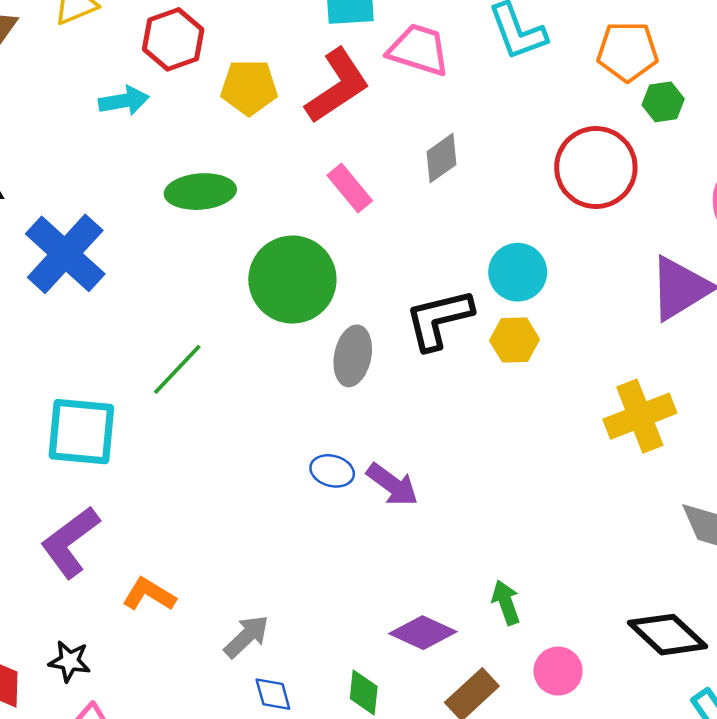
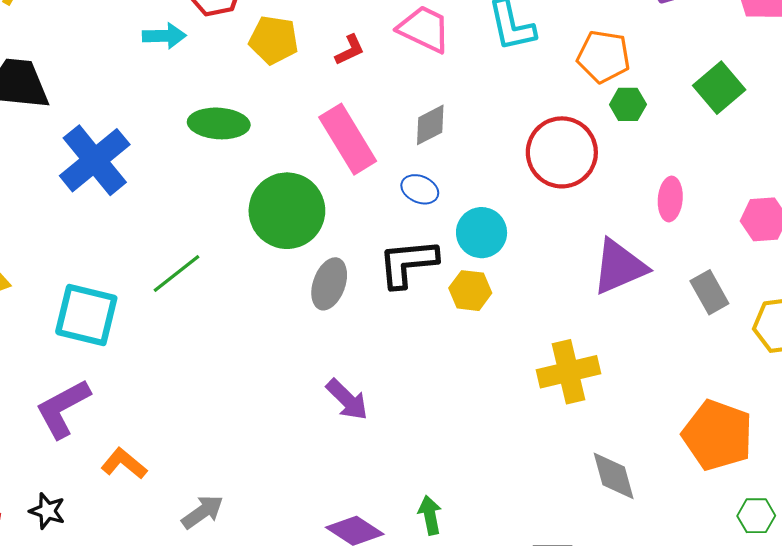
red L-shape: (337, 86) -> (350, 50), size x0.5
pink rectangle: (350, 188) -> (348, 139), size x1.6
blue ellipse: (332, 471) -> (420, 189), moved

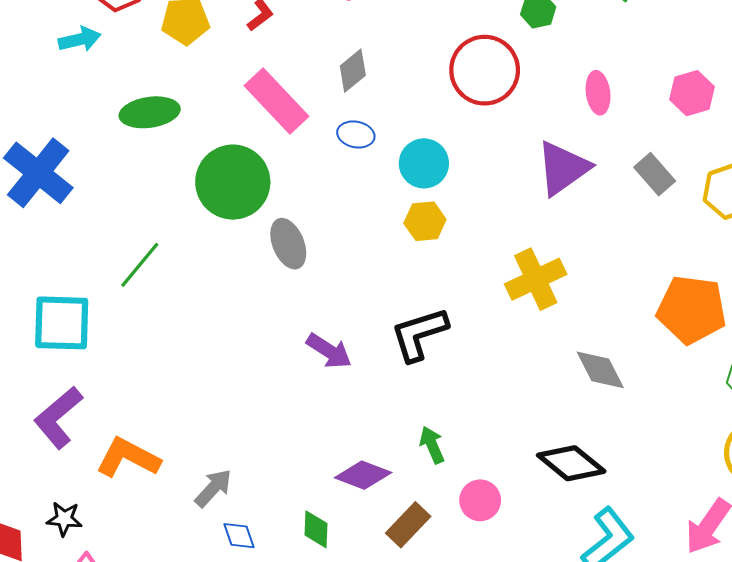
black L-shape: (408, 263) -> (419, 334), moved
gray ellipse: (329, 284) -> (288, 244), turned -30
orange L-shape: (124, 464) -> (128, 458), size x1.4

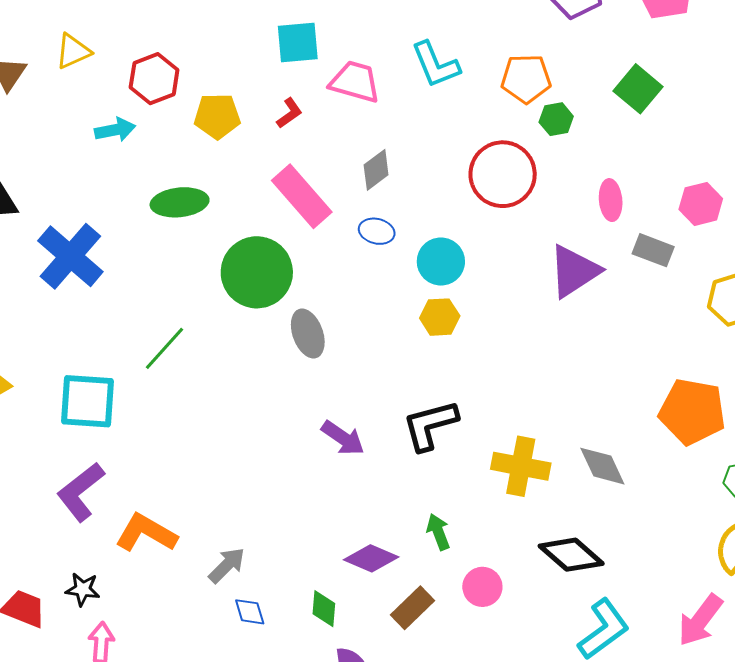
gray rectangle: (655, 174) -> (653, 250), moved, turned -30
yellow cross: (536, 279) -> (521, 466), moved, turned 34

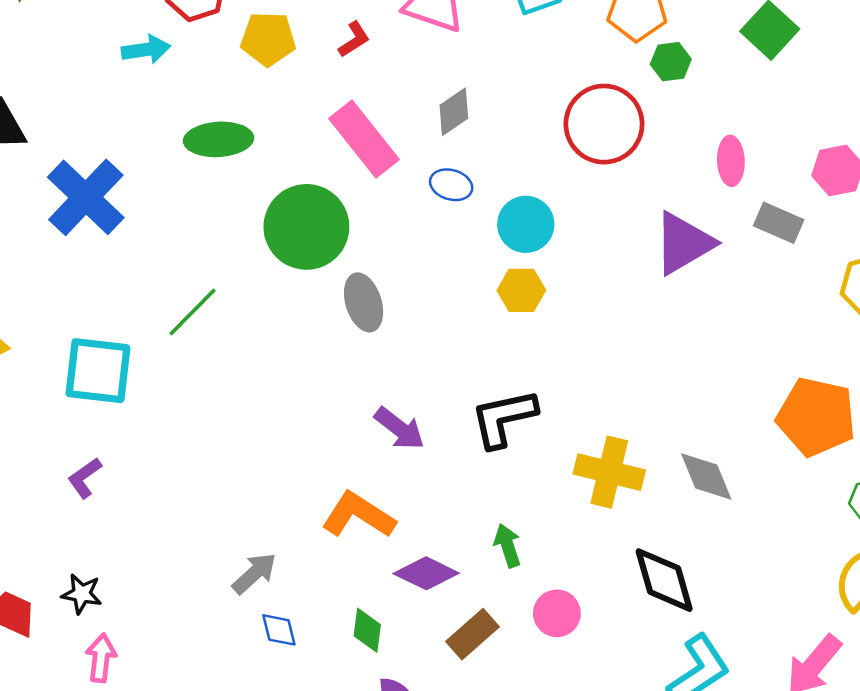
purple L-shape: (81, 492) -> (85, 478), size x0.6
orange L-shape: (146, 533) -> (358, 515), moved
black diamond: (571, 555) -> (664, 580), turned 30

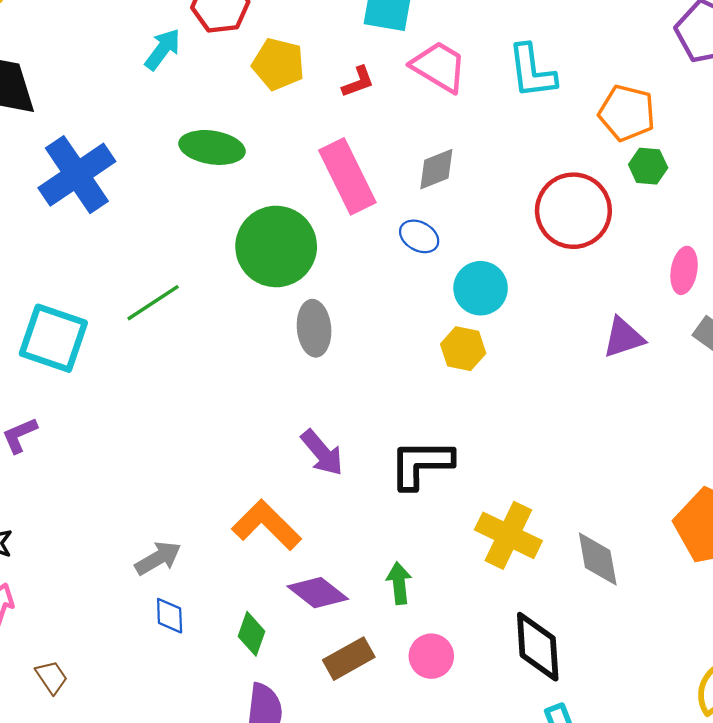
cyan arrow: (146, 50) -> (163, 49), turned -57
purple triangle: (684, 243) -> (623, 337), size x0.7

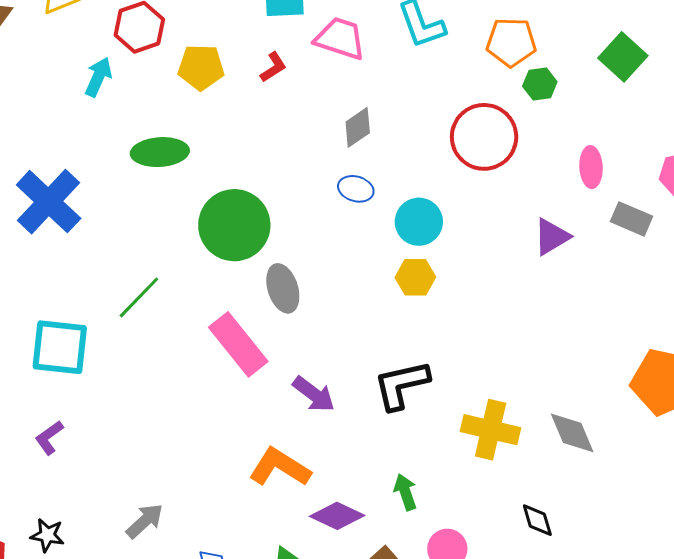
pink rectangle: (347, 176) -> (238, 344), moved
gray arrow: (158, 558) -> (145, 521), moved
black diamond: (538, 647) -> (537, 520), size x0.6

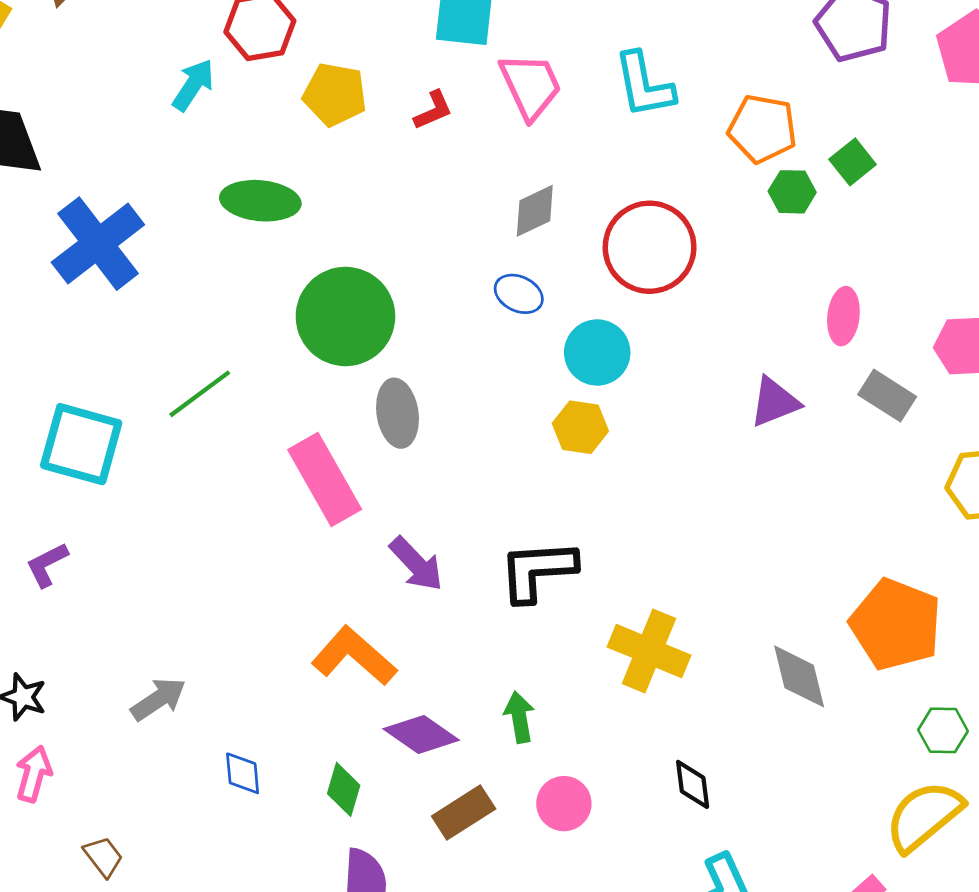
pink trapezoid: (340, 38) -> (531, 86), turned 38
green square: (623, 57) -> (853, 162), moved, size x0.7
red circle: (484, 137) -> (650, 247), moved
gray diamond: (572, 433) -> (799, 676), moved

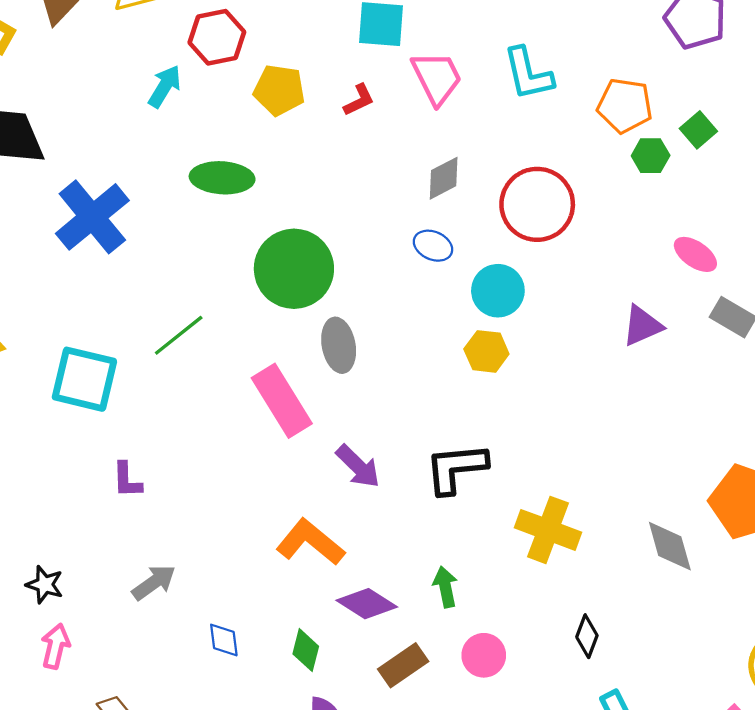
pink ellipse: (843, 316) -> (695, 254), turned -60
purple L-shape: (47, 565) -> (127, 480), moved, turned -63
black diamond: (693, 784) -> (587, 636), turned 30

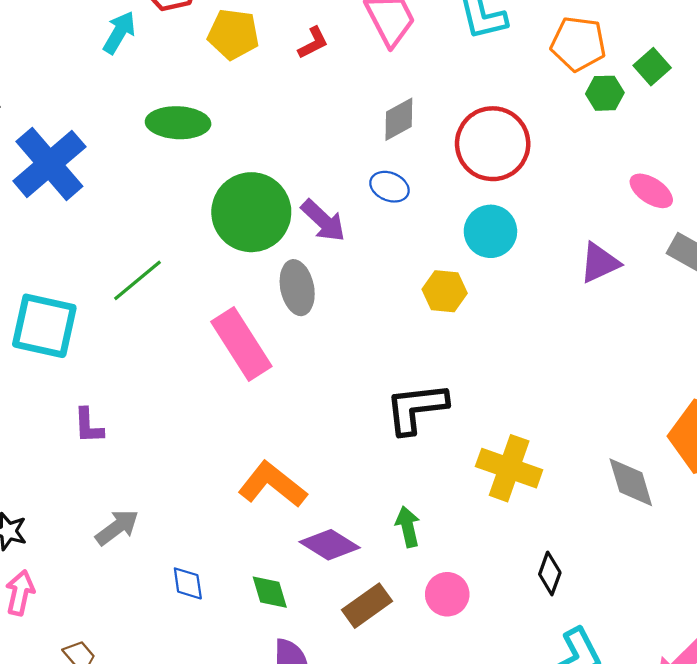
cyan circle: (498, 291) -> (490, 231), moved
purple arrow: (358, 466) -> (323, 221), moved
green diamond: (306, 650) -> (270, 592), turned -30

